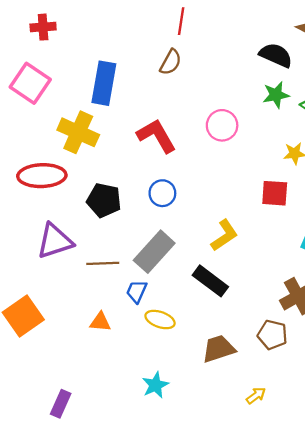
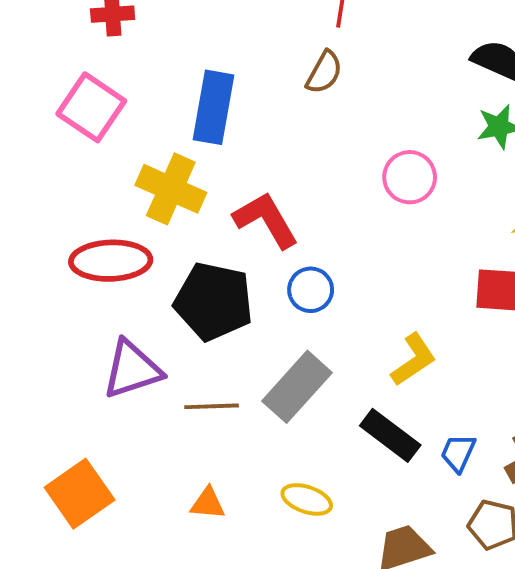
red L-shape: (157, 136) -> (266, 220), moved
black pentagon: (104, 200) -> (214, 301), size x1.4
blue trapezoid: (137, 291) -> (458, 453), moved

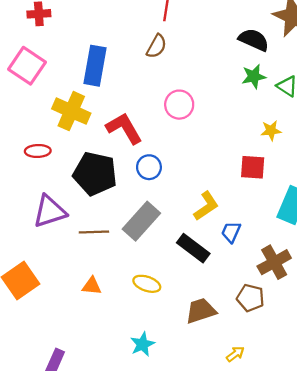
pink circle: (410, 177) -> (179, 105), moved
red ellipse: (111, 261) -> (38, 151), size x0.6
blue trapezoid: (458, 453) -> (231, 232), moved

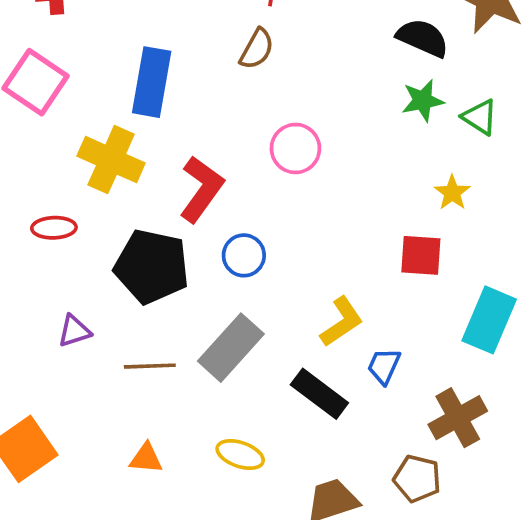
red L-shape: (124, 128) -> (201, 189), turned 66
yellow star: (271, 130) -> (452, 193), turned -30
purple triangle: (50, 211) -> (74, 331), size x0.6

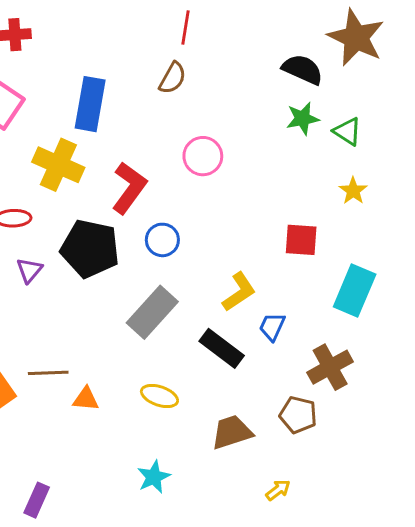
yellow star: (452, 193) -> (353, 191), moved
purple triangle: (74, 331) -> (29, 270), moved, turned -32
brown line: (150, 366) -> (48, 373), moved

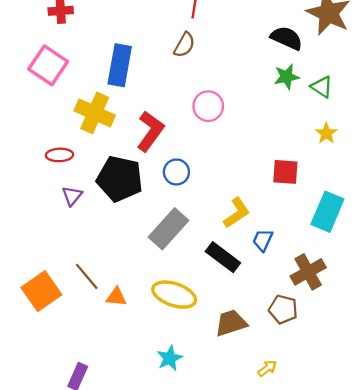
brown line: (48, 373) -> (87, 276), turned 52
yellow ellipse: (159, 396) -> (174, 295), size x1.5

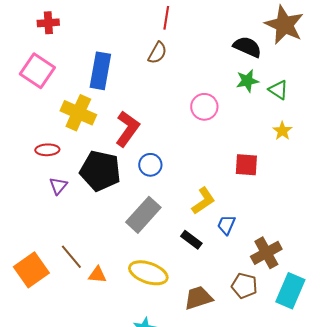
pink circle: (208, 106) -> (204, 107), moved
cyan rectangle: (327, 212) -> (290, 291), moved
black rectangle: (223, 257) -> (191, 240), size x0.7

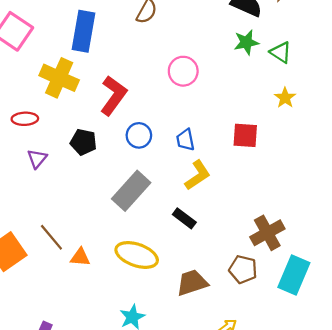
pink circle: (204, 107) -> (183, 71), moved
black pentagon: (100, 171) -> (84, 142), size x0.6
blue trapezoid: (226, 225) -> (185, 140), moved, turned -35

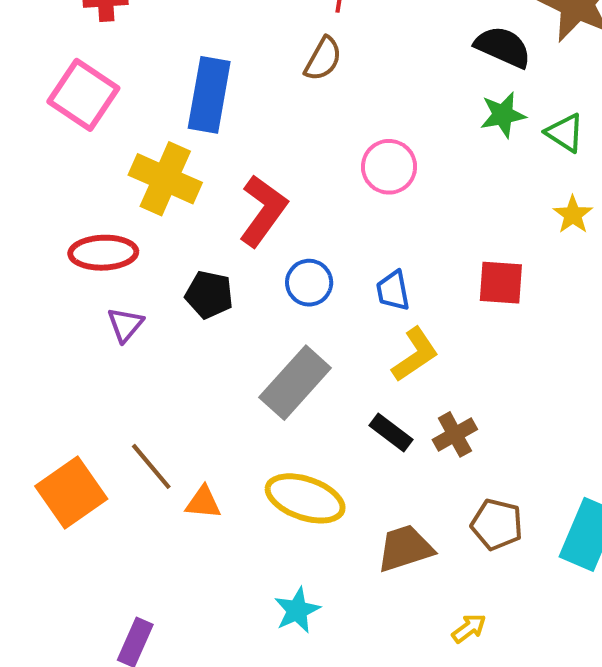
red ellipse: (25, 119) -> (103, 253), size x1.4
brown cross: (267, 233) -> (455, 434), moved, size x0.7

